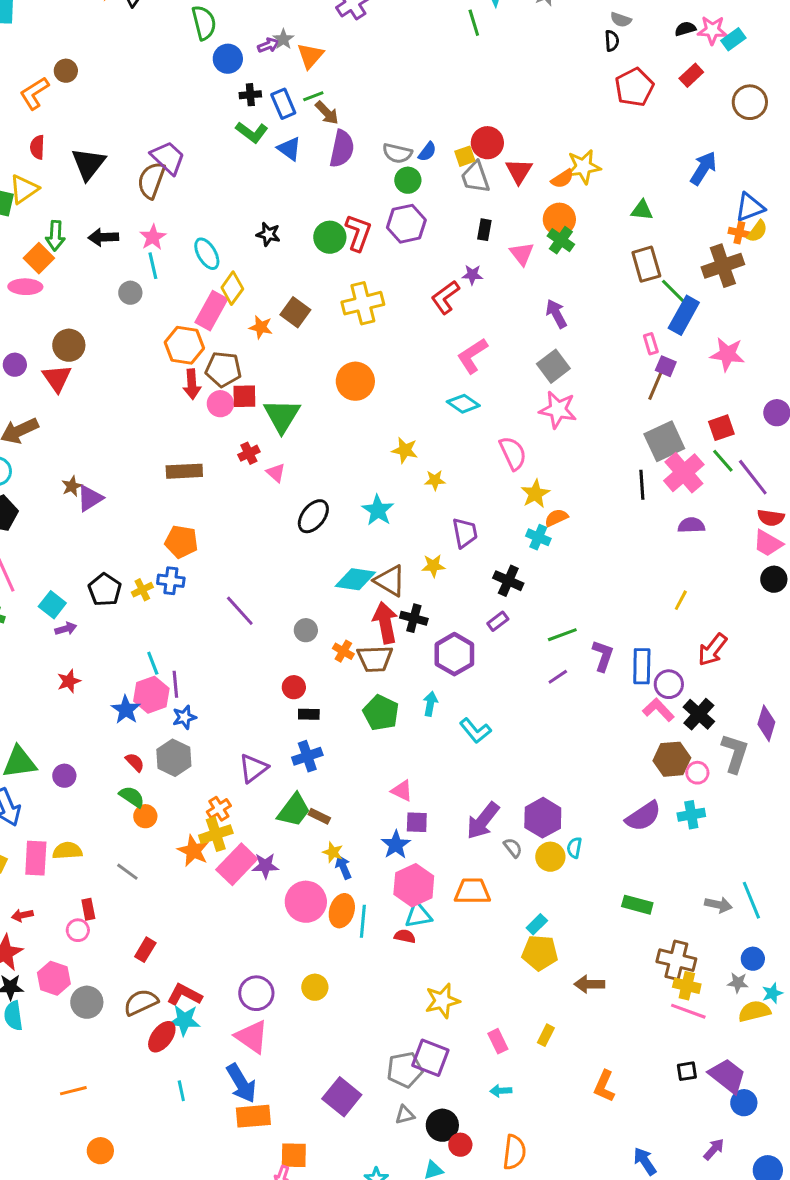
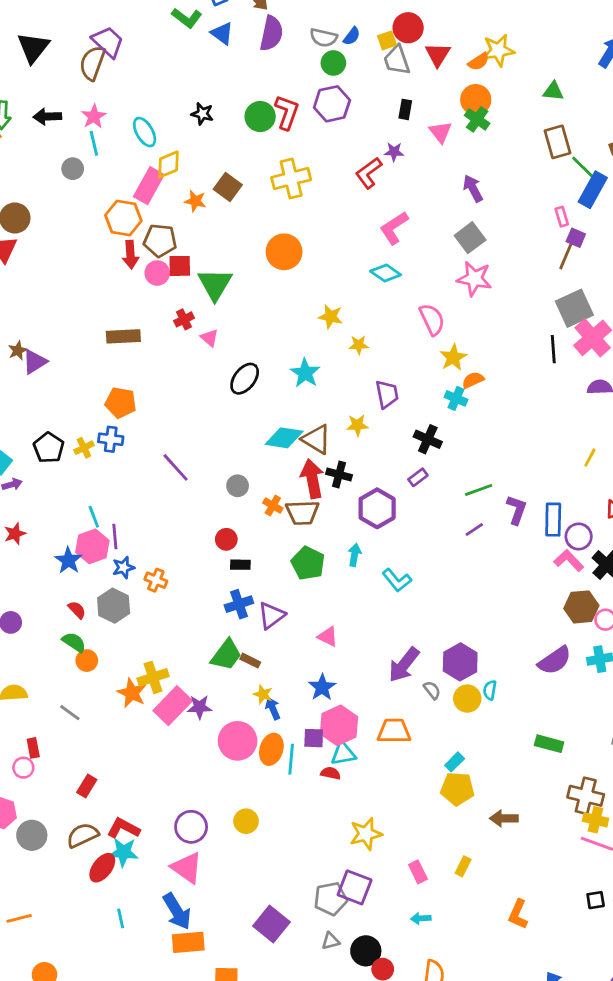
yellow diamond: (232, 288) -> (169, 164), turned 32
purple triangle: (253, 768) -> (271, 615), moved
orange cross: (219, 809) -> (156, 580), moved, turned -35
purple square: (417, 822) -> (314, 738), moved

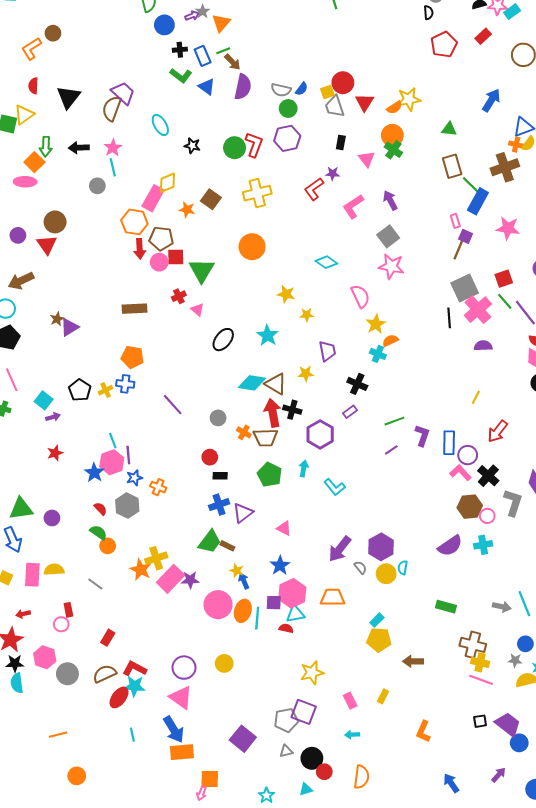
cyan ellipse: (145, 132) -> (160, 125), moved
pink L-shape: (394, 228) -> (353, 206), moved

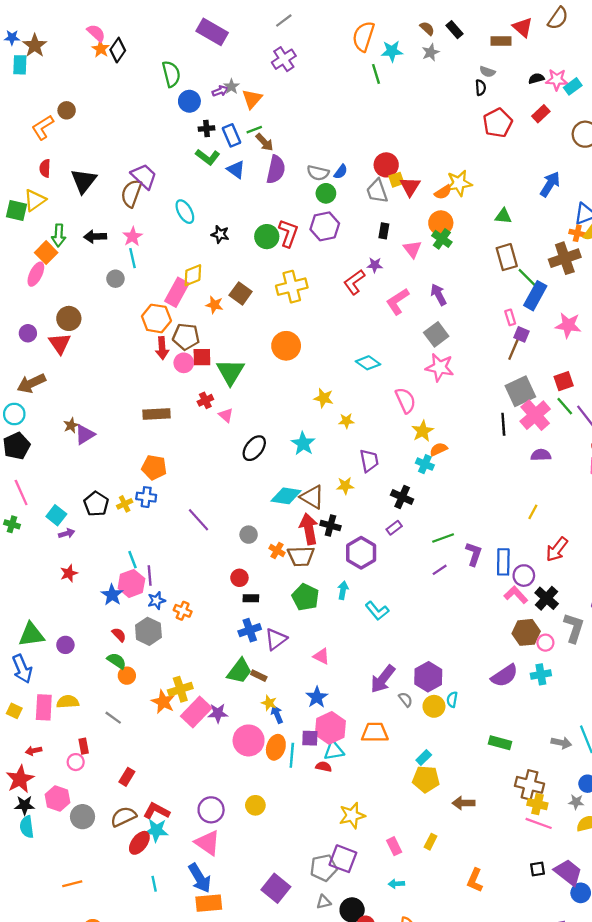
yellow square: (327, 92) -> (396, 180), moved
pink ellipse: (25, 182) -> (36, 274), turned -65

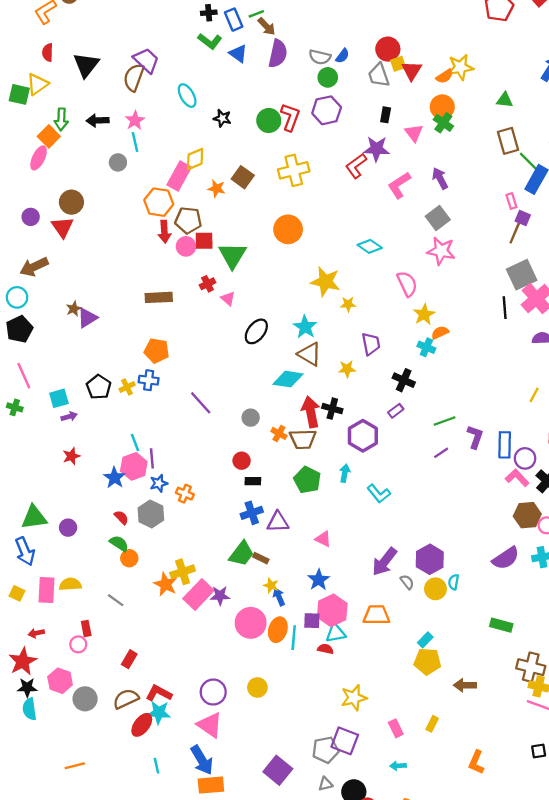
purple star: (375, 265) -> (376, 149), size x1.6
yellow star: (324, 398) -> (325, 282), size x1.5
brown triangle: (312, 497) -> (310, 354), moved
cyan square: (56, 515) -> (59, 398), turned 36
purple triangle: (276, 639) -> (278, 522), turned 35

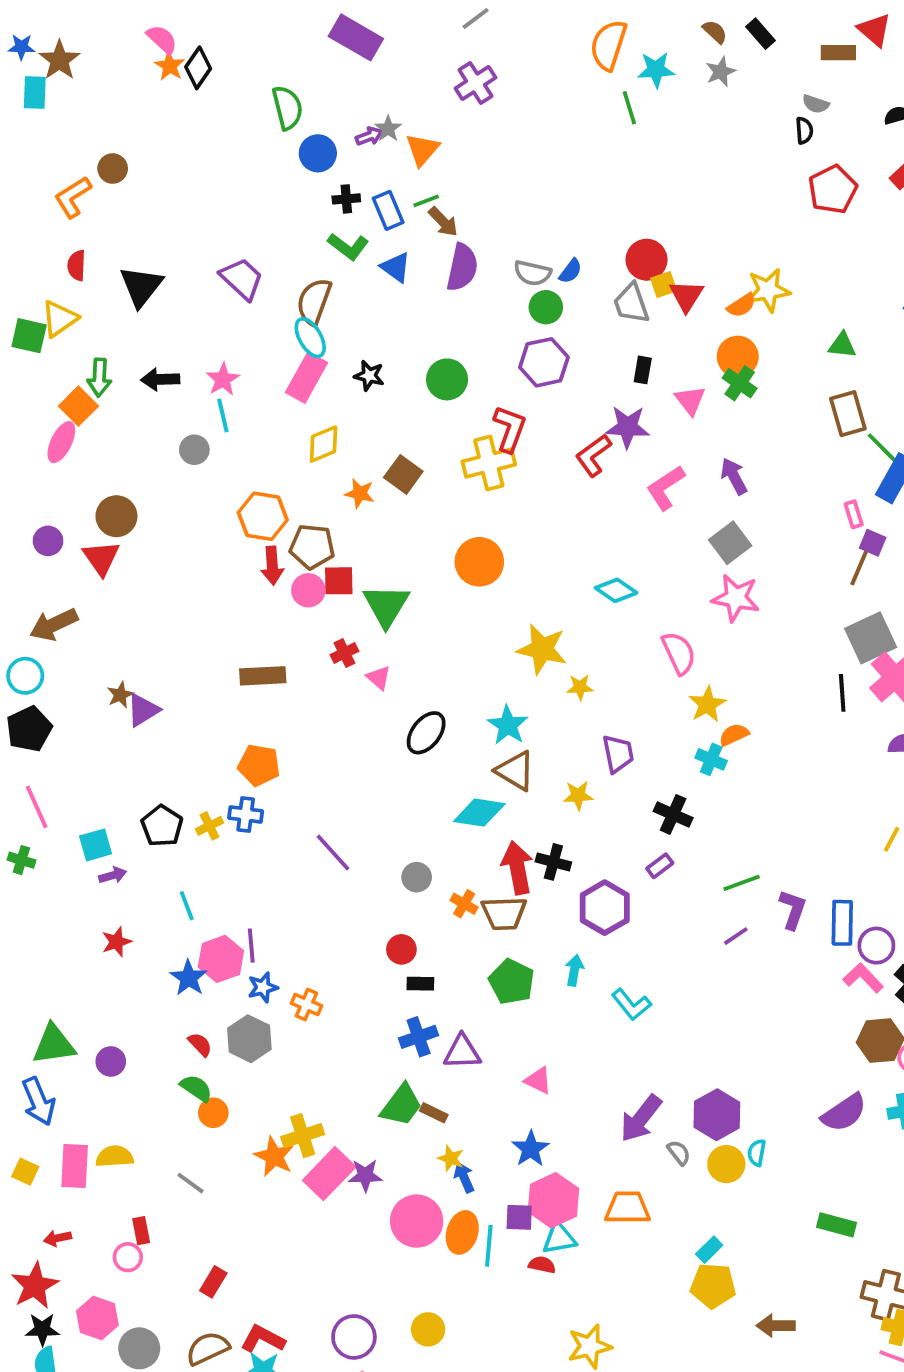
brown semicircle: (134, 77) -> (314, 302), moved
red L-shape: (290, 117) -> (510, 429), moved
pink rectangle: (179, 176) -> (306, 378), moved
cyan line: (135, 443) -> (187, 906), moved

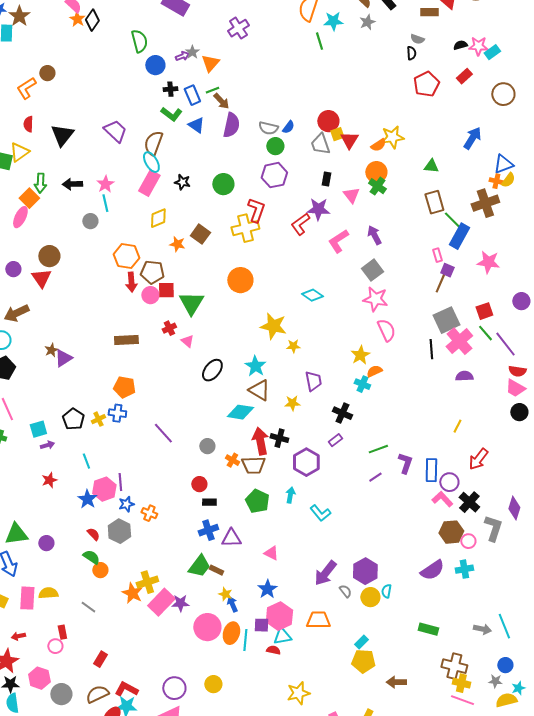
pink semicircle: (679, 653) -> (386, 330), moved

